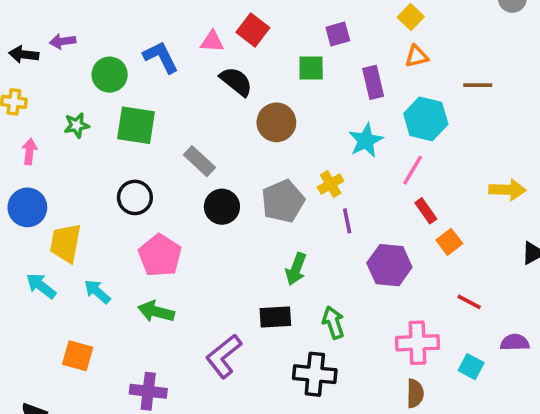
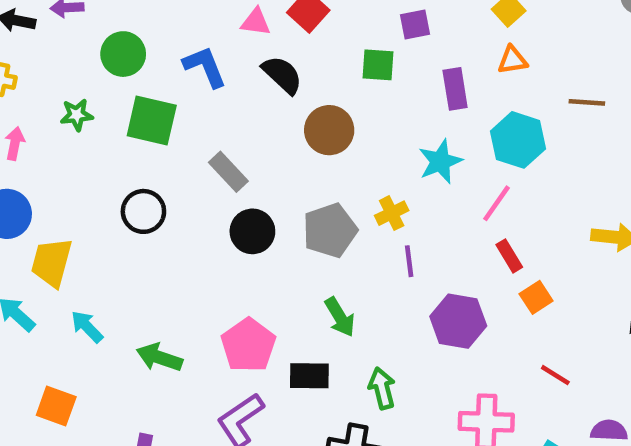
blue L-shape: (161, 57) -> (205, 67), moved
pink pentagon: (160, 255) -> (248, 345), moved
green arrow: (296, 269) -> (340, 317), turned -56

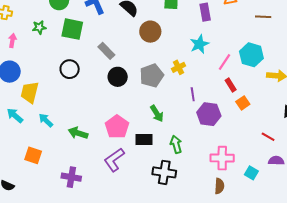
cyan hexagon: (518, 140) -> (251, 55), moved
purple line: (409, 261) -> (193, 94), moved
red line: (555, 375) -> (268, 137), moved

